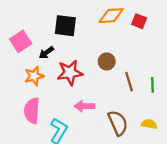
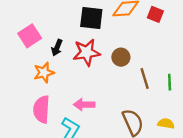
black square: (65, 26) -> (91, 18), moved
black arrow: (46, 53) -> (57, 48), turned -32
red star: (70, 73) -> (87, 52), moved
pink arrow: (84, 106) -> (84, 105), moved

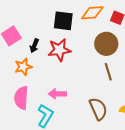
brown circle: (121, 57) -> (106, 44), moved, size x1.5

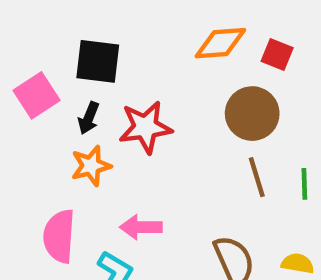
black square: (63, 21) -> (98, 61), moved
orange star: (23, 67) -> (91, 166), moved

